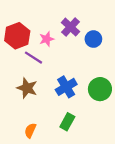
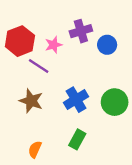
purple cross: (71, 27) -> (81, 31), turned 30

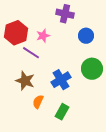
purple cross: (81, 31) -> (65, 14), moved, turned 30
green circle: (115, 102) -> (92, 69), moved
orange semicircle: (35, 149) -> (38, 102), moved

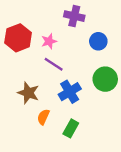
purple line: (31, 53) -> (54, 64), moved

